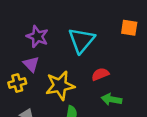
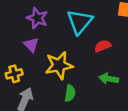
red semicircle: (100, 74) -> (103, 46), moved
yellow cross: (17, 83) -> (14, 74), moved

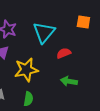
green semicircle: (70, 93) -> (28, 99), moved

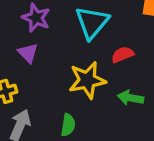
yellow star: (26, 70) -> (87, 80), moved

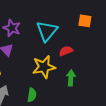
green arrow: (130, 98) -> (71, 78), turned 84

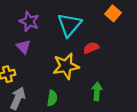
orange square: (85, 21) -> (113, 13), turned 32
green arrow: (71, 78) -> (97, 91), moved

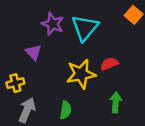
purple star: (29, 21) -> (53, 24), moved
red semicircle: (91, 48) -> (109, 64), moved

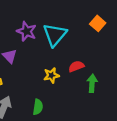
yellow star: (81, 74) -> (51, 75), size x0.6
green arrow: (116, 102) -> (92, 83), moved

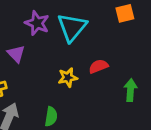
orange square: (98, 23) -> (125, 13), turned 35
green arrow: (92, 83) -> (130, 90), moved

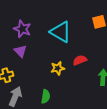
purple star: (37, 23) -> (22, 29), moved
cyan triangle: (72, 27) -> (61, 32), turned -40

